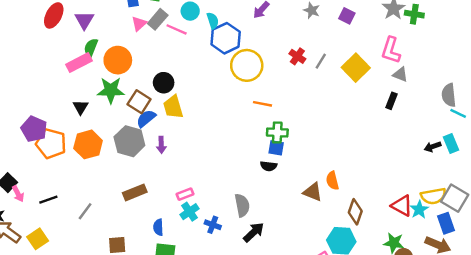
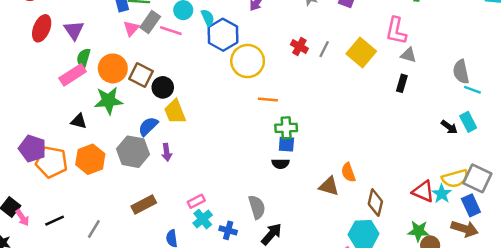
brown square: (139, 102) -> (141, 75), moved
black triangle: (81, 107) -> (79, 121), turned -42
black arrow: (433, 147) -> (449, 127), turned -119

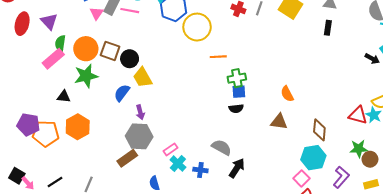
gray hexagon: (133, 152) -> (139, 136), moved
orange semicircle: (348, 172) -> (287, 94), moved
gray semicircle: (257, 207) -> (222, 147), turned -36

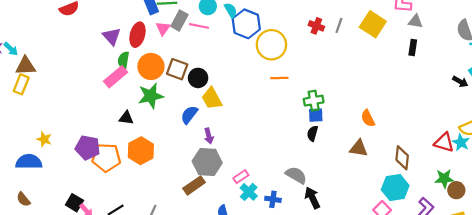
red ellipse: (22, 24) -> (137, 35), moved
orange line: (218, 57) -> (279, 78), moved
black semicircle: (236, 109) -> (312, 133), turned 112
black arrow: (237, 168) -> (312, 198), turned -60

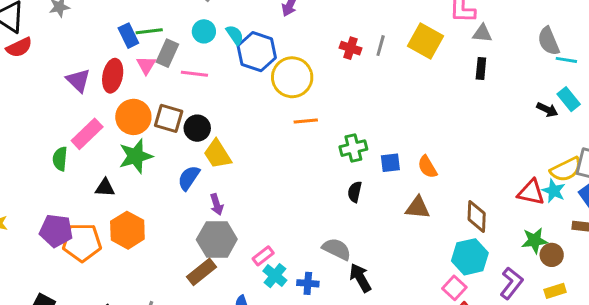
pink line: (199, 26) -> (194, 74), moved
green semicircle: (123, 60) -> (60, 159), moved
blue square: (316, 115) -> (390, 163), moved

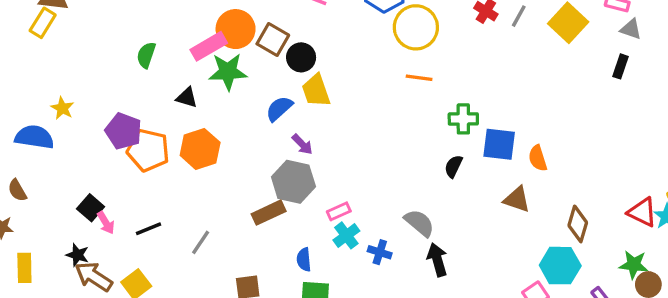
pink rectangle: (87, 134) -> (209, 46), moved
blue square: (390, 163) -> (499, 144), size x1.5
purple arrow: (217, 204) -> (302, 144), turned -40

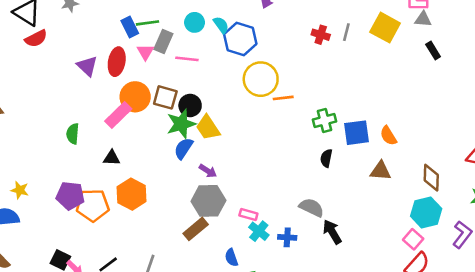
yellow circle: (416, 27) -> (261, 79), moved
gray triangle: (631, 29) -> (423, 19), moved
black rectangle: (620, 66) -> (433, 50), turned -36
green star: (228, 72) -> (181, 124), moved
pink rectangle: (339, 211) -> (248, 214), turned 54

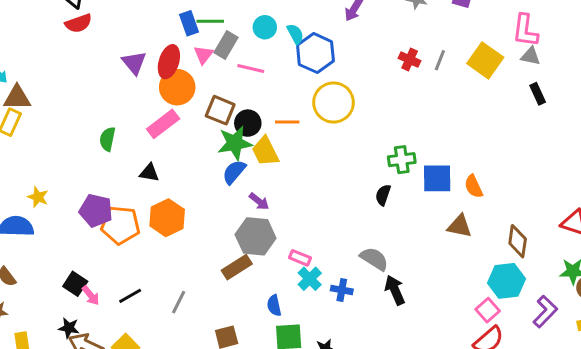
orange circle: (135, 97) -> (177, 87), moved
orange line: (283, 98) -> (287, 122), moved
black semicircle: (326, 158) -> (383, 195), moved

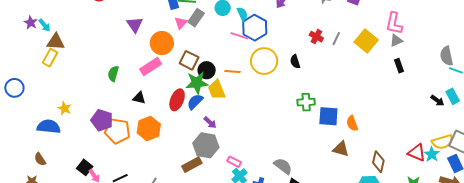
gray triangle: (531, 56) -> (396, 40), turned -40
red ellipse: (169, 62) -> (177, 100), moved
pink line: (251, 68) -> (239, 36), moved
black semicircle: (383, 195) -> (295, 62), moved, turned -40

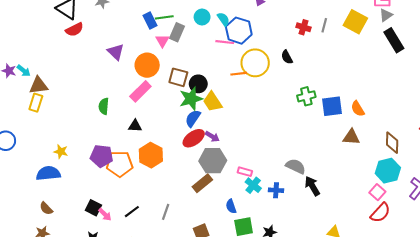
black rectangle: (399, 66) -> (394, 40), size x1.6
orange line: (233, 71) -> (239, 74), moved
red ellipse: (177, 100) -> (194, 138), moved, turned 45

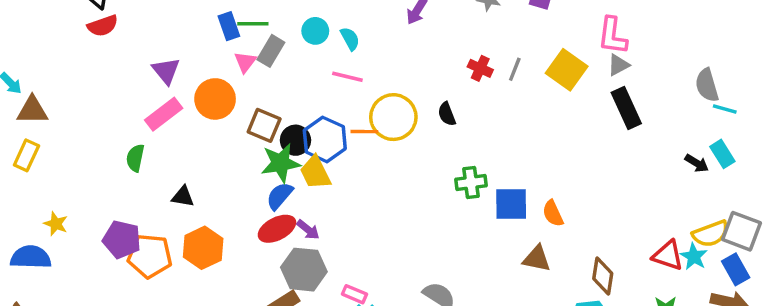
blue hexagon: (239, 31) -> (325, 139), moved
pink rectangle: (140, 91) -> (164, 114), moved
yellow rectangle: (36, 103) -> (26, 155), moved

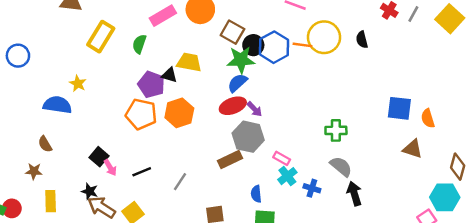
yellow rectangle: (26, 155) -> (101, 37), moved, size x1.4
yellow trapezoid: (315, 173) -> (189, 62), moved, turned 120
green cross: (471, 183) -> (336, 130), moved
purple pentagon: (122, 239) -> (151, 84), moved

